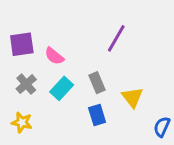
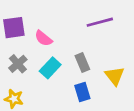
purple line: (116, 38) -> (100, 22), turned 45

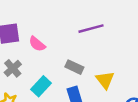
gray rectangle: (82, 62) -> (74, 67), turned -42
cyan rectangle: (50, 68) -> (41, 86), moved

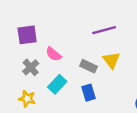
pink semicircle: (37, 44) -> (54, 54), moved
yellow triangle: (105, 80) -> (111, 60), moved

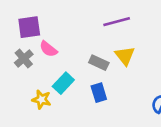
pink semicircle: (54, 54) -> (48, 49), moved
gray cross: (31, 67) -> (24, 59), moved
yellow star: (27, 99) -> (41, 99), moved

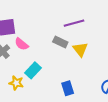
gray rectangle: (99, 63) -> (60, 42), moved
blue rectangle: (99, 93) -> (68, 88), moved

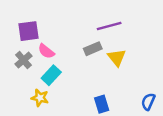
gray rectangle: (60, 42) -> (93, 49), turned -48
cyan rectangle: (33, 70) -> (51, 75), moved

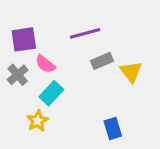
purple line: (109, 26) -> (85, 33), moved
yellow star: (40, 98) -> (38, 121), turned 30

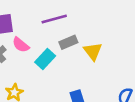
cyan rectangle: (51, 93) -> (45, 59), moved

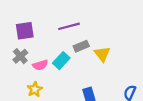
pink semicircle: (21, 45) -> (40, 65), moved, turned -56

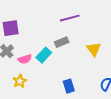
purple line: (69, 26) -> (70, 18), moved
yellow triangle: (102, 54) -> (94, 49), moved

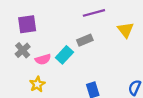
yellow triangle: (94, 49) -> (126, 30), moved

